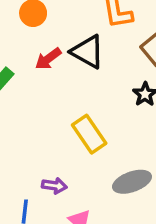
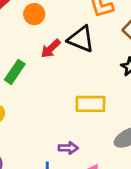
yellow rectangle: (89, 134) -> (90, 104), turned -48

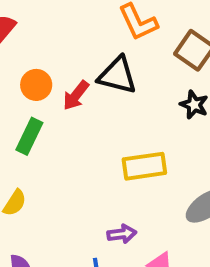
orange circle: (34, 14) -> (36, 85), moved

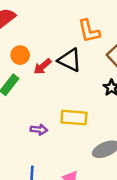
purple arrow: (122, 234) -> (39, 130), moved

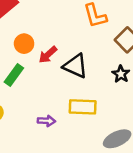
black triangle: (70, 60) -> (75, 66), moved

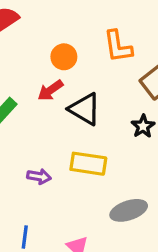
orange circle: (24, 44) -> (64, 57), moved

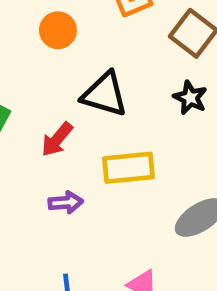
red arrow: (50, 90) -> (57, 139), moved

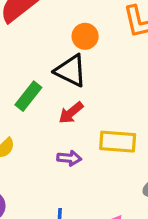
black triangle: (105, 94) -> (71, 71), moved

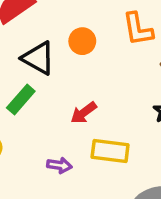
black triangle: (71, 71) -> (38, 58), moved
red arrow: (71, 113) -> (84, 113), moved

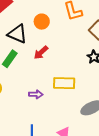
red arrow: (84, 113) -> (41, 52), moved

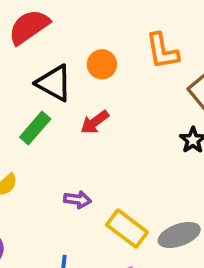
yellow rectangle: (64, 83) -> (127, 228), moved, turned 30

